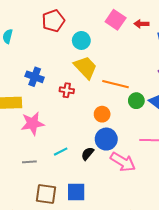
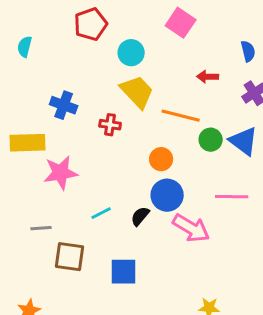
red arrow: (142, 24) -> (208, 77), moved
gray line: (29, 162) -> (41, 228), moved
brown square: (46, 194) -> (70, 257), moved

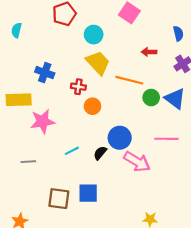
orange circle: (161, 159) -> (92, 106), moved
brown square: (70, 257) -> (59, 199), moved

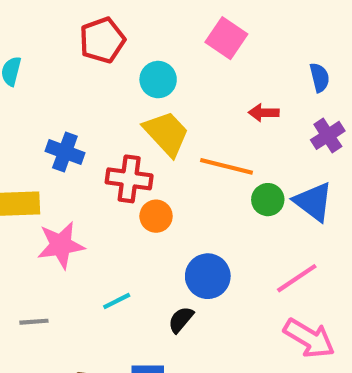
red cross: (78, 87) -> (129, 179), size x1.5
pink line: (166, 139) -> (297, 278), turned -35
black semicircle: (100, 153) -> (181, 320), moved
pink arrow: (137, 162) -> (309, 338), moved

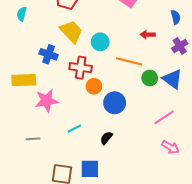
cyan circle: (158, 80) -> (100, 42), moved
yellow trapezoid: (166, 133) -> (71, 32), moved
blue circle: (208, 276) -> (115, 103), moved
pink arrow: (309, 338) -> (170, 147), size x0.7

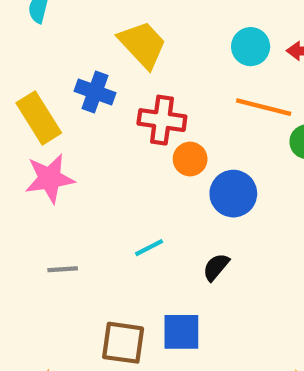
cyan circle: (100, 42) -> (251, 47), moved
yellow rectangle: (24, 80) -> (39, 118), moved, turned 60
pink star: (46, 101) -> (50, 178), moved

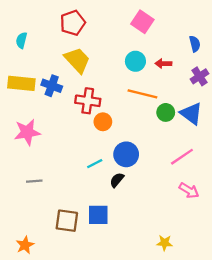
yellow rectangle: (39, 118) -> (21, 83), moved, turned -52
blue circle: (233, 194) -> (126, 154), moved
cyan line: (149, 248) -> (95, 164), moved

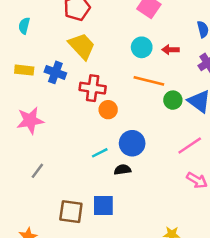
yellow rectangle: (21, 83) -> (24, 70), size x0.7
black semicircle: (117, 180) -> (123, 170), turned 42
gray line: (34, 181) -> (37, 171), turned -49

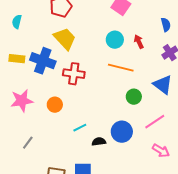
red arrow: (170, 50) -> (139, 42), turned 64
blue cross: (55, 72) -> (43, 61), size x1.4
green circle: (173, 100) -> (134, 97), moved
orange circle: (108, 110) -> (55, 105), moved
blue circle: (132, 143) -> (122, 132), moved

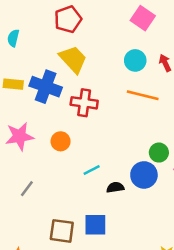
green circle: (134, 97) -> (159, 153), moved

